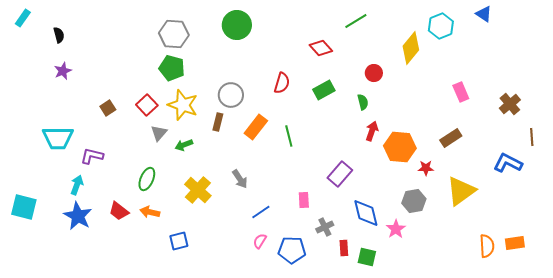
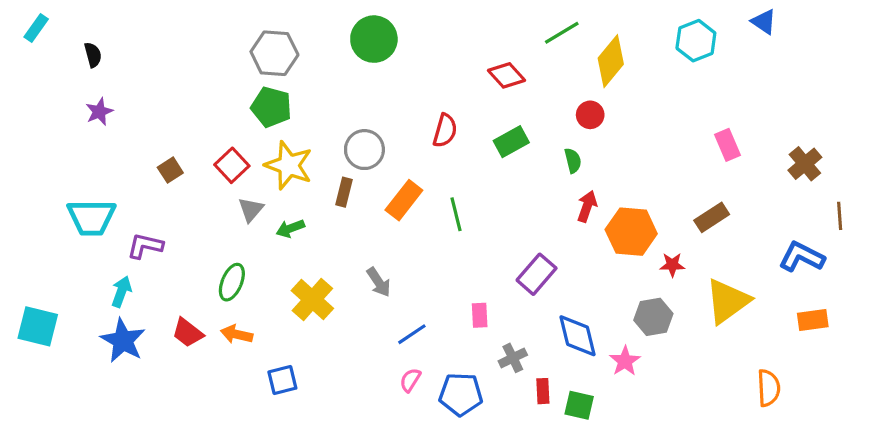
yellow diamond: (411, 48) -> (611, 61), moved
orange rectangle: (515, 243) -> (813, 320), moved

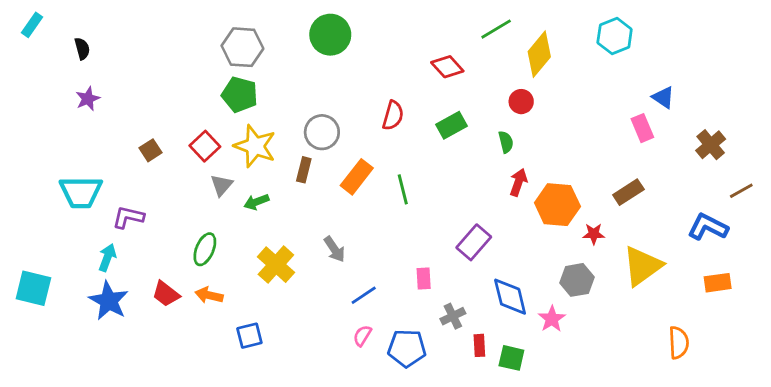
blue triangle: (764, 22) -> (663, 97), moved
brown line: (840, 216) -> (741, 191), turned 65

